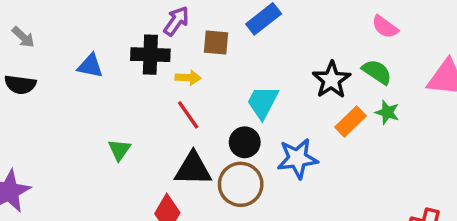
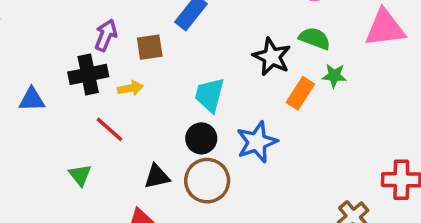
red line: (188, 115) -> (109, 129), moved
black triangle: (193, 169) -> (157, 177), size x0.7

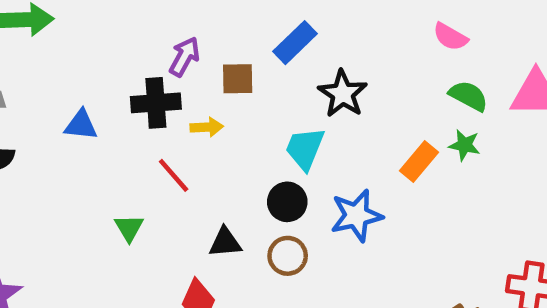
green semicircle: (315, 38) -> (468, 96), moved
black star: (272, 57) -> (343, 94), moved
brown circle: (207, 181) -> (288, 256), size x0.7

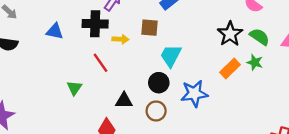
brown square: (238, 79) -> (150, 28), moved
black star: (343, 94) -> (230, 34), moved

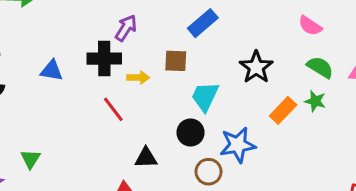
black star: (230, 34) -> (256, 67), moved
green triangle: (74, 88) -> (30, 159), moved
brown circle: (156, 111) -> (209, 172), moved

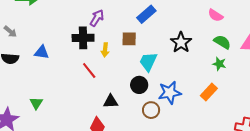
blue triangle: (52, 71) -> (42, 52), moved
yellow arrow: (138, 77) -> (105, 50), turned 96
orange rectangle: (283, 110) -> (209, 92), moved

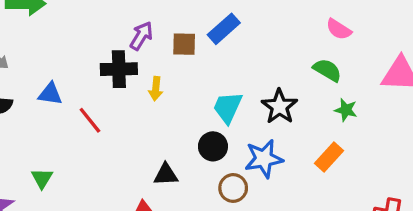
brown square: (129, 39) -> (184, 44), moved
black star: (181, 42) -> (279, 106), moved
green semicircle: (222, 42) -> (327, 70), moved
red line: (89, 71) -> (90, 120), moved

